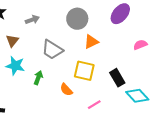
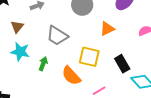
orange triangle: (91, 42) -> (107, 29), moved
orange semicircle: (66, 90) -> (71, 76), size x1.5

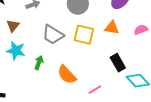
orange triangle: (107, 29) -> (112, 28), moved, turned 35
yellow square: (89, 57) -> (84, 35), moved

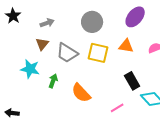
brown triangle: (13, 26) -> (42, 44), moved
pink line: (95, 90) -> (117, 108), moved

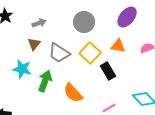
yellow square: (98, 53) -> (90, 53), turned 30
green arrow: (53, 81) -> (45, 81), size x1.5
black rectangle: (132, 81) -> (108, 71), moved

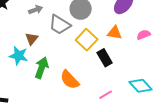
brown triangle: (34, 44) -> (32, 39), moved
gray trapezoid: (59, 53) -> (60, 25), moved

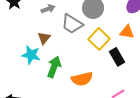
orange semicircle: (70, 80) -> (82, 79), turned -60

